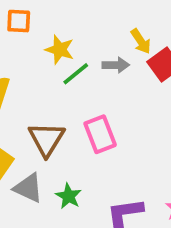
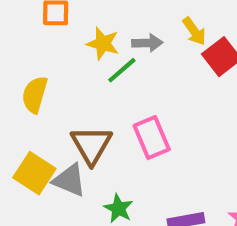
gray arrow: (116, 65) -> (147, 43), moved
gray triangle: (28, 188) -> (69, 180), moved

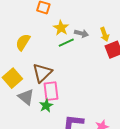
pink rectangle: (152, 138) -> (51, 91), moved
gray triangle: (69, 180) -> (26, 97), moved

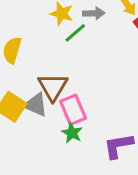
gray triangle: (26, 97) -> (36, 105), moved

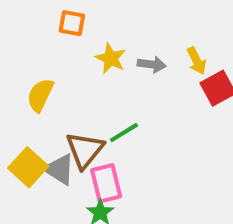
green line: (75, 33) -> (124, 133), moved

